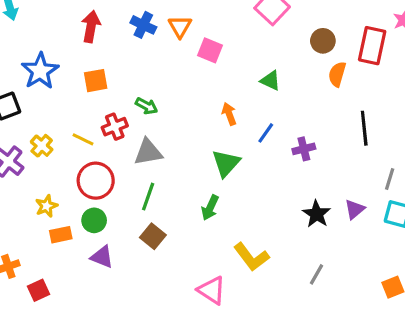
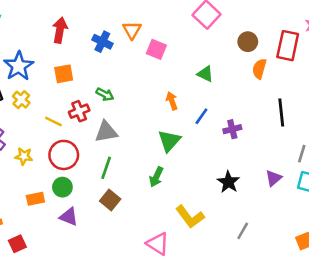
blue cross: (143, 25) -> (102, 42), moved
yellow cross: (42, 146) -> (21, 100), moved
yellow star: (46, 206) -> (24, 156), moved, turned 30
black star: (317, 214) -> (228, 182), moved

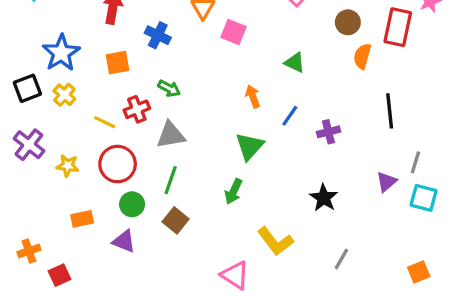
blue cross: (102, 42) -> (158, 35), moved
purple triangle: (274, 178) -> (386, 182), moved
green circle: (62, 187) -> (132, 204), moved

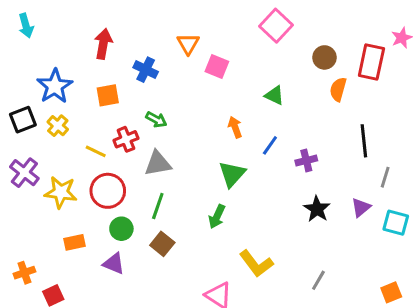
gray line: (415, 162) -> (385, 177), moved
yellow star: (68, 166) -> (61, 192), size x1.5
black star: (324, 198) -> (317, 209), moved

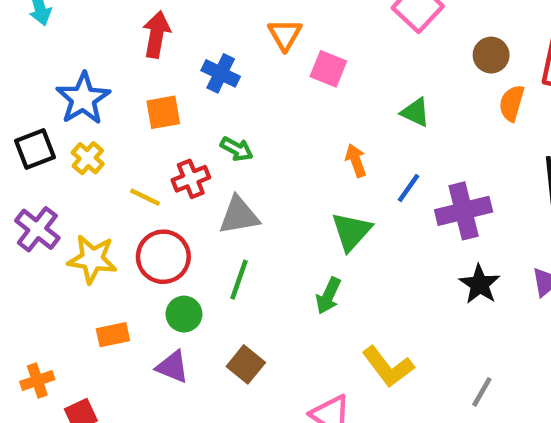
purple cross: (306, 161) -> (464, 211), size x1.6
brown square: (162, 244) -> (246, 364), moved

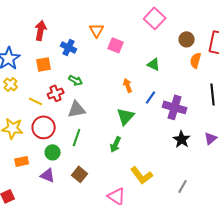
purple cross: (464, 211) -> (175, 107), turned 30

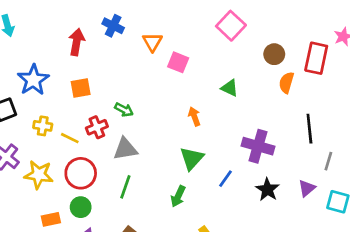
blue cross: (69, 47) -> (113, 26), moved
yellow cross: (11, 84) -> (43, 126), moved, turned -32
blue line: (151, 97) -> (225, 179), moved
green circle: (53, 152) -> (81, 207), moved

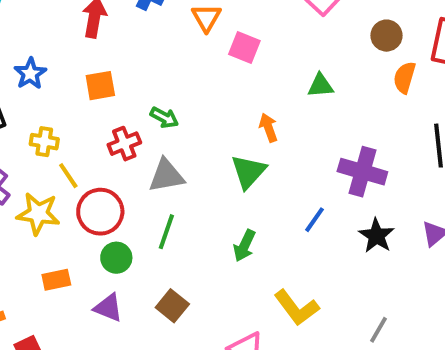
blue star: (33, 80) -> (30, 74), size x0.7
green triangle: (230, 88) -> (320, 86), turned -30
yellow line: (70, 138) -> (68, 176), moved, turned 30
green triangle: (192, 158) -> (248, 172), moved
green circle: (81, 207) -> (116, 258), moved

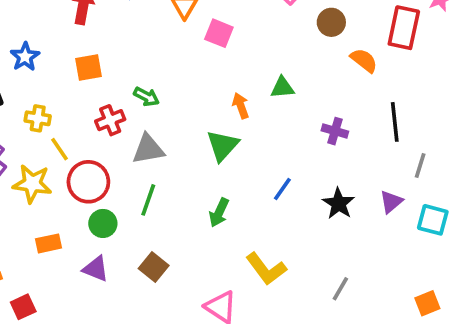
brown circle: (386, 36) -> (331, 22), moved
orange semicircle: (405, 78) -> (364, 60), turned 112
green triangle: (320, 86) -> (282, 88), moved
purple cross: (362, 172) -> (335, 131), moved, size x0.6

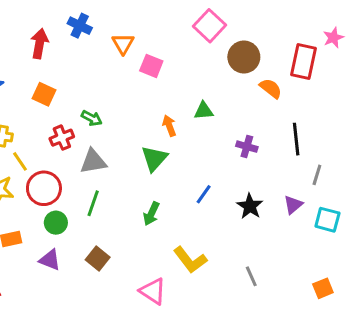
brown circle: (331, 22) -> (244, 57), size x1.4
orange square: (88, 68) -> (44, 94), turned 35
gray line: (340, 289) -> (251, 276), turned -54

